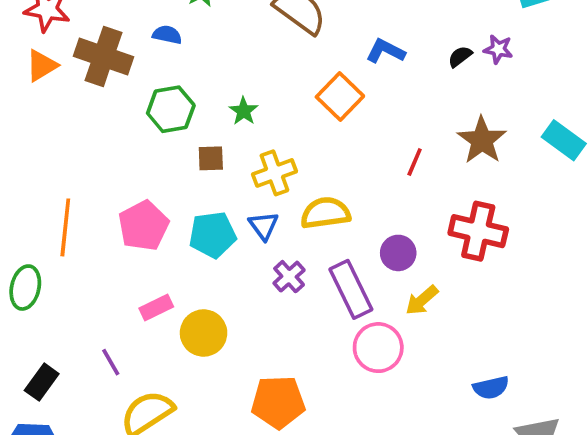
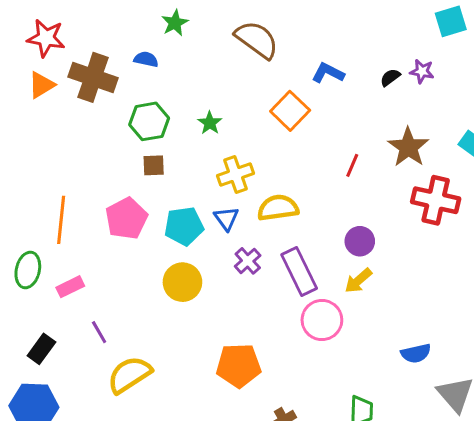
brown square: (211, 158) -> (154, 165), moved
red cross: (478, 231) -> (436, 200), moved
purple circle: (398, 253) -> (360, 241), moved
pink rectangle: (156, 308) -> (70, 287), moved
yellow circle: (204, 333) -> (182, 282), moved

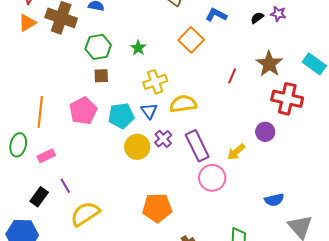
purple circle: (360, 241) -> (265, 132), moved
yellow circle: (182, 282) -> (137, 147), moved
black rectangle: (41, 349) -> (39, 197), moved

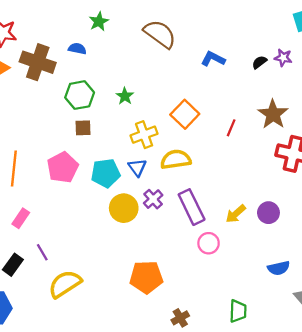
orange square: (191, 40) -> (185, 114), moved
purple circle: (265, 132) -> (268, 213), moved
pink rectangle: (46, 156) -> (21, 218), turned -30
pink circle: (212, 178) -> (209, 243), size x0.7

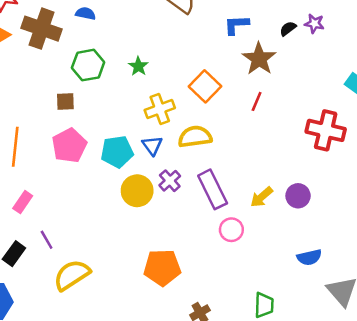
blue L-shape: (213, 59) -> (236, 25), turned -30
brown star: (273, 114) -> (259, 59), moved
brown square: (83, 128) -> (65, 101), moved

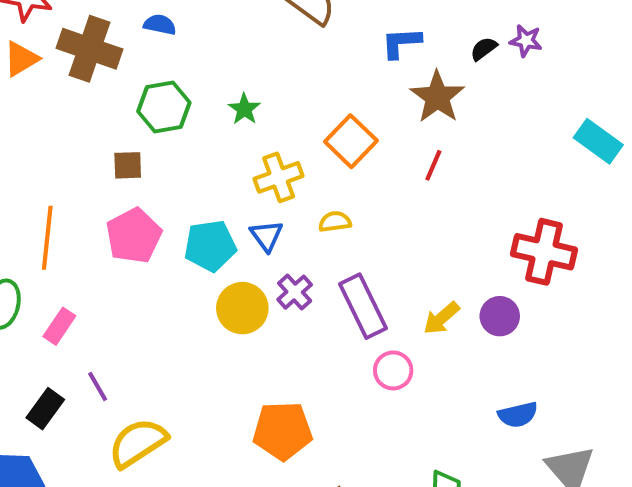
red cross: (326, 130) -> (544, 252), moved
yellow semicircle: (195, 137) -> (335, 222), size x0.6

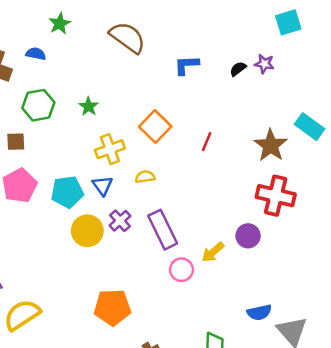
brown star: (437, 97) -> (271, 145), moved
yellow arrow: (441, 318) -> (213, 252), moved
blue semicircle: (518, 415) -> (259, 312), moved

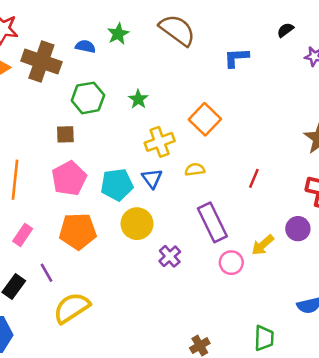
green star: (60, 24) -> (118, 34), moved
black semicircle: (238, 69) -> (285, 30), moved
red line: (207, 142) -> (254, 178), moved
purple cross: (120, 221) -> (170, 256), moved
orange pentagon: (112, 307) -> (78, 231), moved

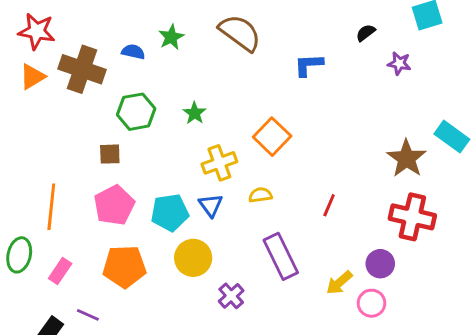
pink circle: (231, 263) -> (371, 303), moved
purple line: (46, 273) -> (88, 315), turned -36

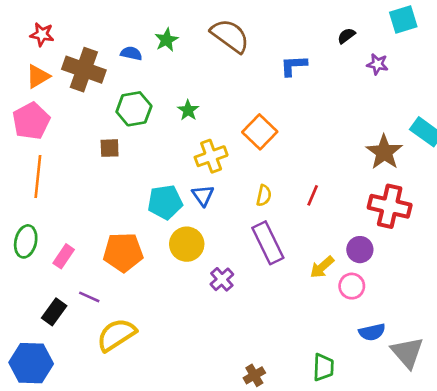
red star: (37, 31) -> (42, 34), size x0.7
yellow semicircle: (260, 195) -> (264, 195), moved, turned 110
pink pentagon: (114, 205) -> (31, 121), moved
orange line: (51, 207) -> (38, 176), moved

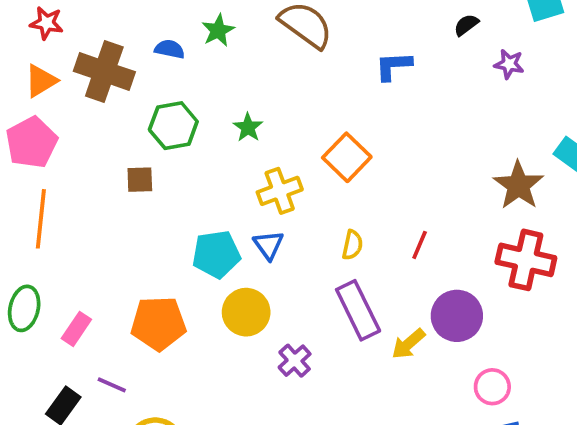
purple circle: (360, 250) -> (457, 316), moved, size x1.4
yellow arrow: (322, 267) -> (408, 344), moved
pink circle: (352, 286) -> (492, 387), moved

